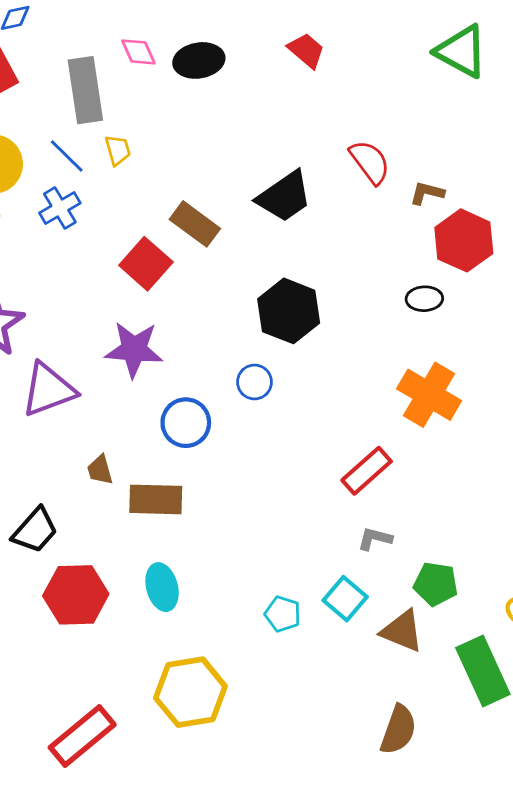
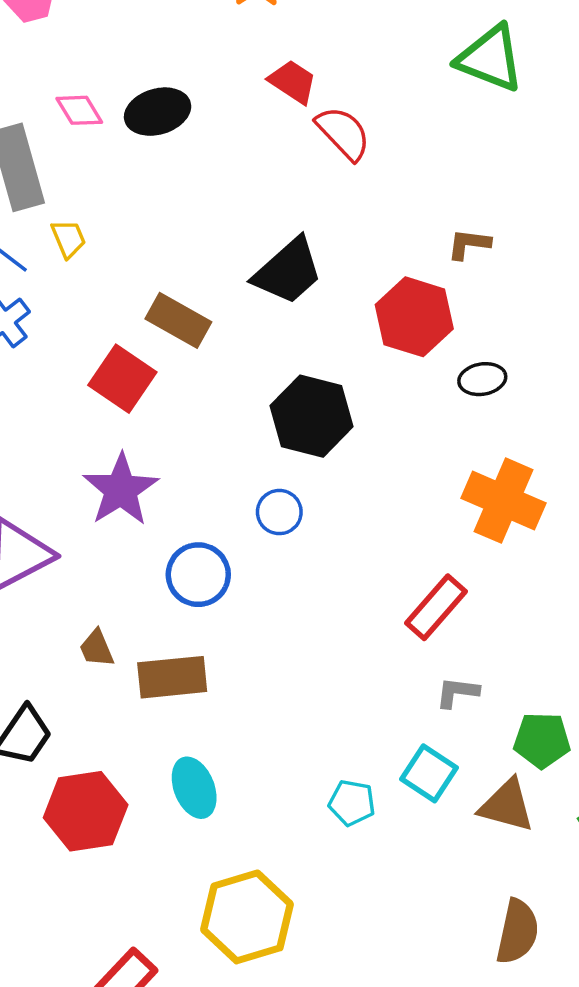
red semicircle: (370, 162) -> (343, 133), moved
red hexagon: (464, 240) -> (414, 317), moved
purple star: (134, 349) -> (121, 490), turned -30

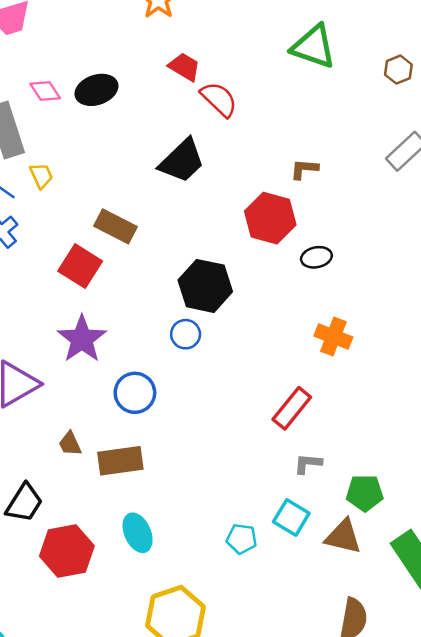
black trapezoid: (288, 271) -> (182, 161), moved
orange cross: (504, 501) -> (333, 336), size x0.7
blue circle: (279, 512) -> (186, 334), moved

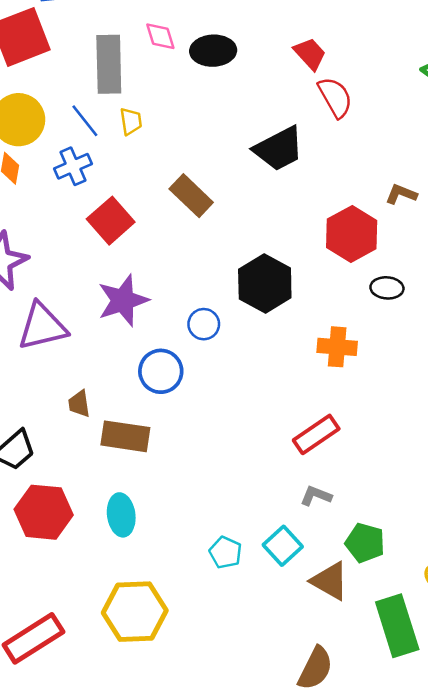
red square: (80, 266) -> (111, 221), moved
blue circle: (186, 334) -> (204, 324), moved
orange cross: (333, 336) -> (337, 347), moved, turned -33

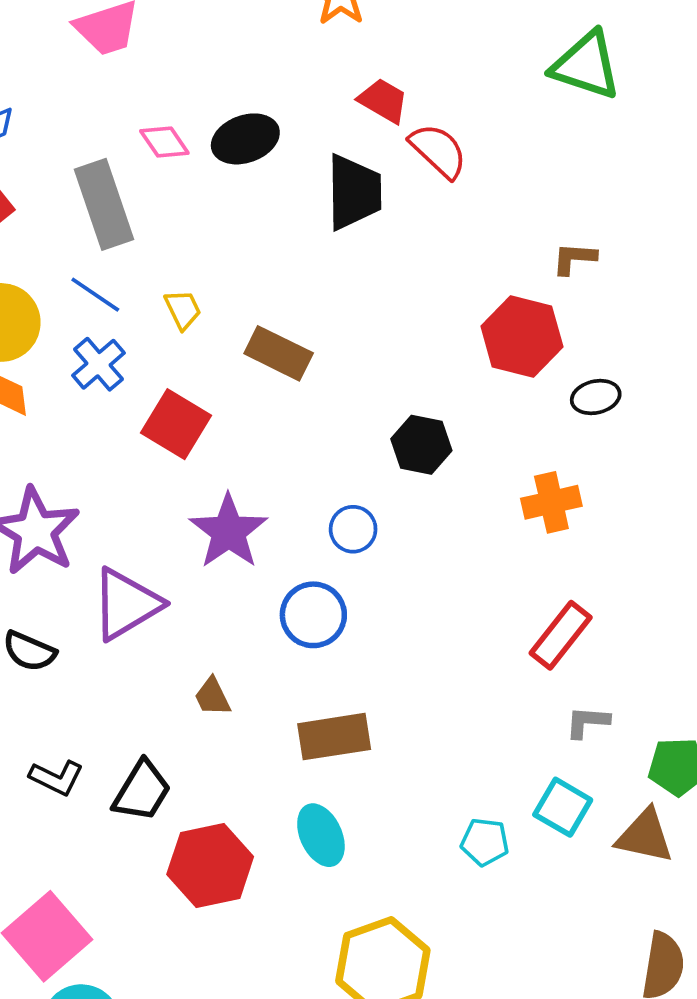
yellow trapezoid: (131, 121) -> (183, 310), moved
black trapezoid: (279, 149) -> (354, 192), moved, turned -46
black hexagon: (265, 283) -> (421, 445), size x0.7
brown rectangle: (125, 436) -> (334, 737), moved

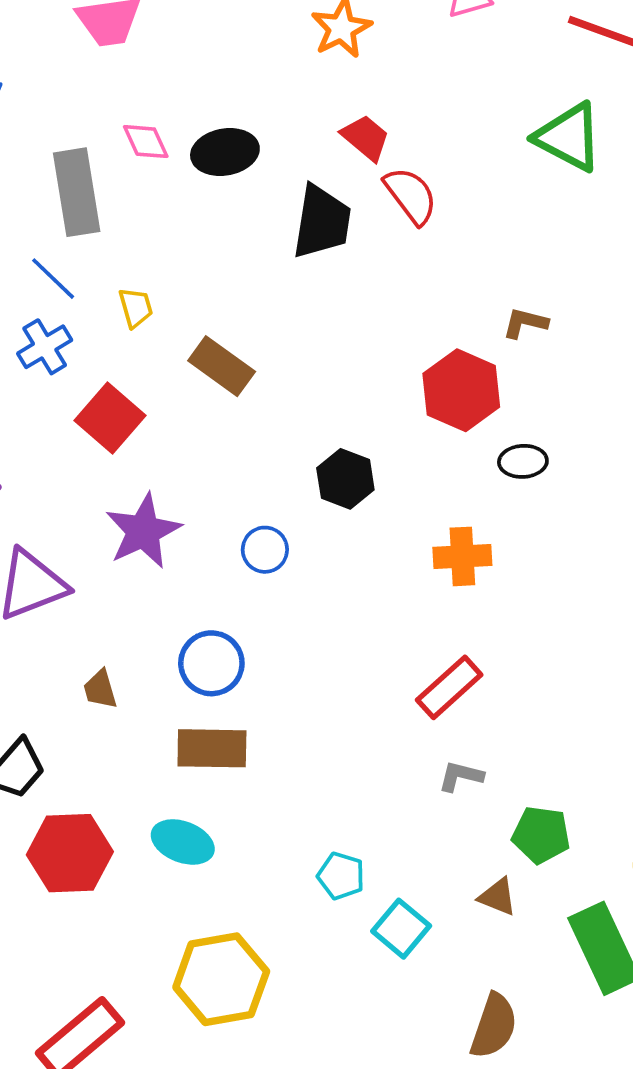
blue circle: (313, 615) -> (211, 663), moved
cyan square: (563, 807) -> (401, 929), moved
cyan ellipse: (321, 835) -> (183, 842), turned -54
brown triangle: (645, 836) -> (498, 897), size x0.7

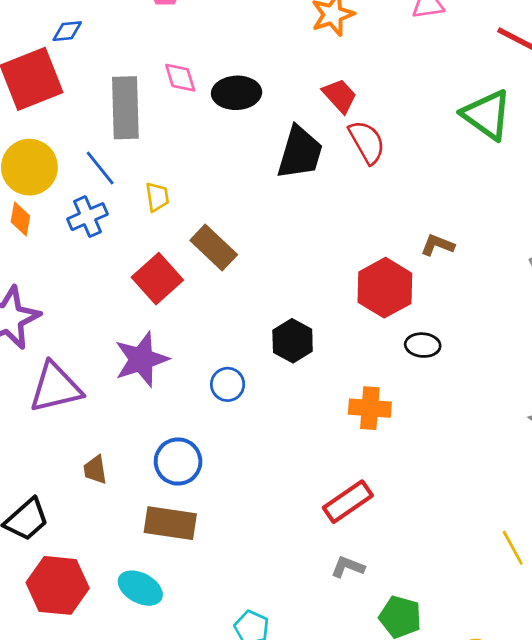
red square: (110, 418) -> (157, 279), moved

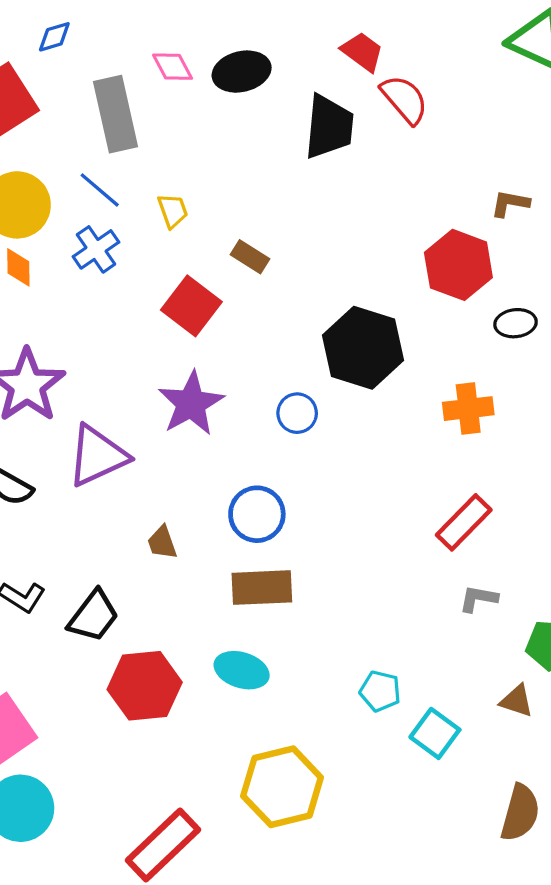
blue diamond: (67, 31) -> (54, 37), moved
brown rectangle: (214, 247) -> (250, 257), size x0.7
black hexagon: (293, 341) -> (363, 348), size x1.6

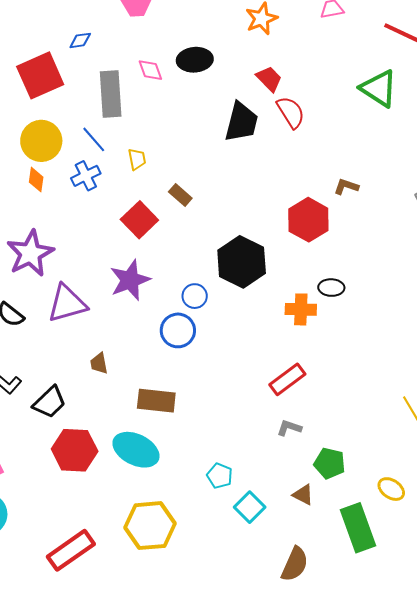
black ellipse: (242, 72) -> (195, 60), moved
black ellipse: (516, 323) -> (331, 288), moved
blue circle: (257, 514) -> (178, 330), moved
cyan ellipse: (242, 670) -> (136, 450), size x1.4

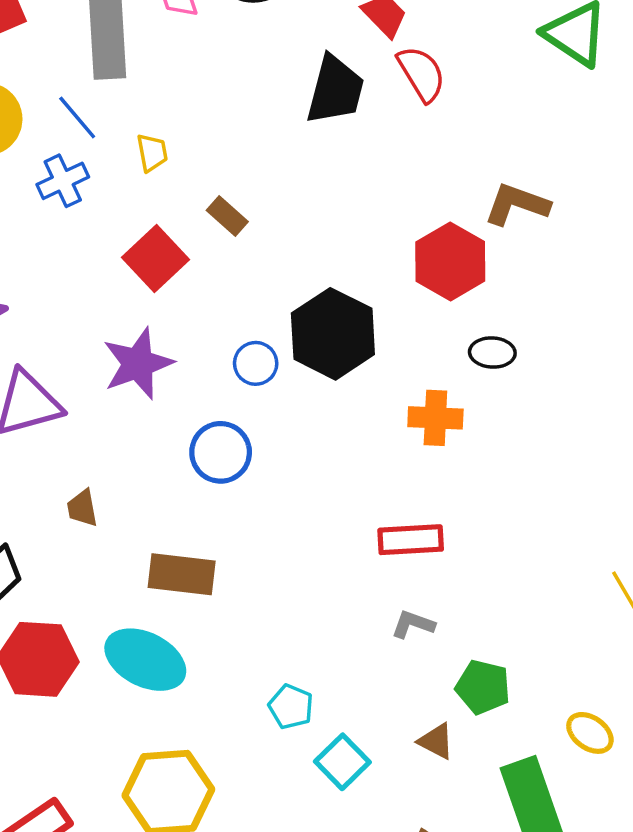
brown L-shape: (346, 187) -> (517, 204), size x1.5
black ellipse: (331, 288) -> (492, 353), moved
blue circle: (195, 296) -> (256, 363), moved
red rectangle: (287, 379) -> (411, 540), turned 33

